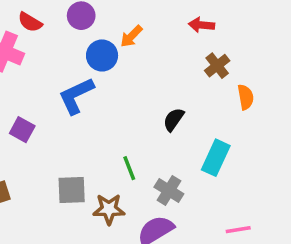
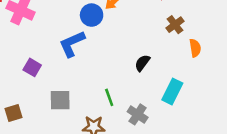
gray square: (72, 190) -> (60, 100), moved

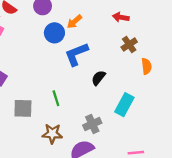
blue L-shape: (72, 44) -> (76, 54), moved
green line: (109, 97) -> (56, 98), moved
gray cross: (138, 114) -> (92, 124), turned 30

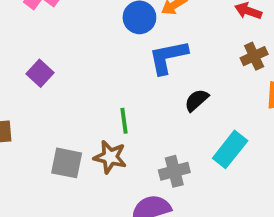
gray square: (23, 108) -> (67, 163), moved
brown star: (52, 134) -> (110, 157), moved

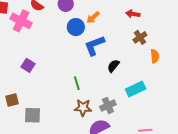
cyan rectangle: (230, 149) -> (136, 89), turned 36
brown star: (110, 157) -> (83, 108), moved
gray square: (67, 163) -> (32, 115), moved

